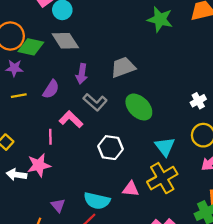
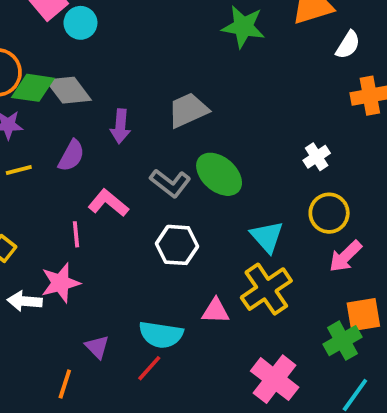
gray diamond: (65, 41) -> (68, 90), moved
gray L-shape: (95, 102) -> (170, 183), moved

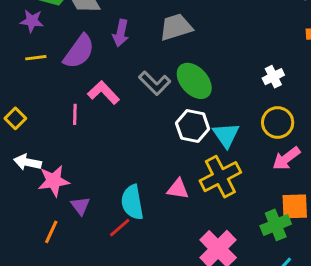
purple semicircle: (71, 156) -> (79, 52), size x1.4
white hexagon: (177, 245) -> (193, 126), moved
pink star: (60, 283) -> (54, 181), moved
cyan semicircle: (161, 335) -> (132, 202), turned 64

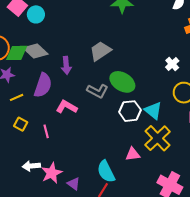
pink line: (75, 114) -> (46, 131), moved
yellow square: (15, 118) -> (21, 124), moved

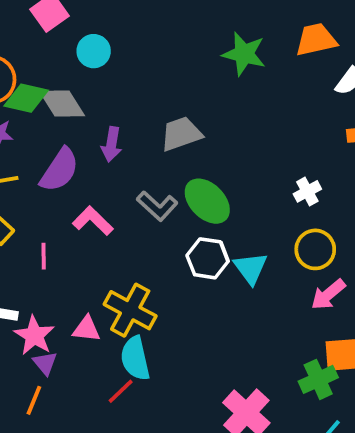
cyan circle: (36, 14) -> (94, 51), moved
yellow cross: (158, 138) -> (130, 310), moved, turned -32
pink triangle: (133, 154) -> (86, 329), moved
pink star: (52, 173) -> (34, 335), turned -30
purple triangle: (74, 184) -> (45, 363), moved

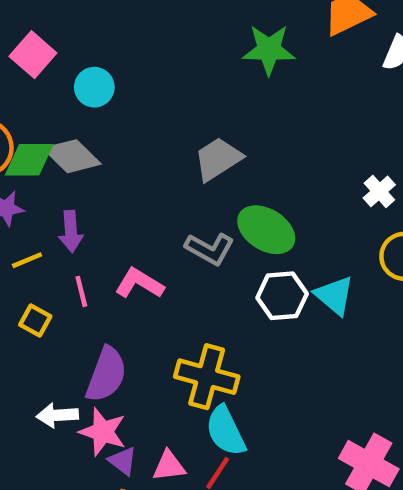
purple arrow: (112, 144) -> (71, 231), moved
purple semicircle: (59, 170) -> (106, 374), moved
pink line: (44, 256) -> (81, 291), moved
pink triangle: (86, 329) -> (169, 466), moved

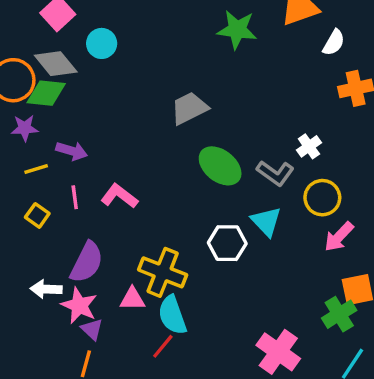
gray diamond: (72, 156) -> (56, 64), moved
purple arrow: (71, 231) -> (72, 151), turned -76
gray L-shape: (210, 249) -> (275, 173), moved
white hexagon: (282, 296) -> (227, 243), moved
pink triangle: (169, 466) -> (132, 299), moved

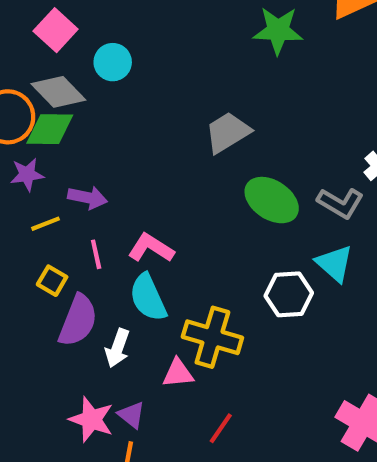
purple semicircle: (87, 262) -> (78, 321), moved
white arrow: (46, 289) -> (117, 348), moved, turned -68
pink star: (79, 305) -> (91, 419), moved
cyan semicircle: (172, 315) -> (148, 298), moved

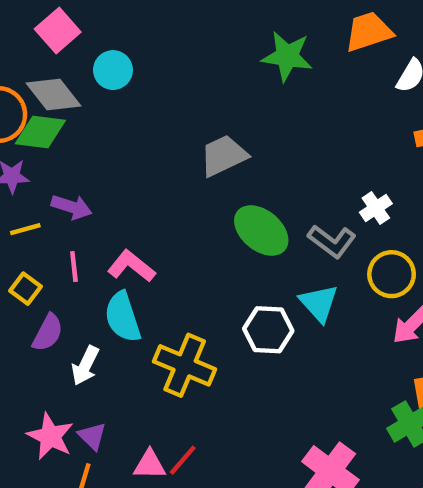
purple semicircle: (78, 321) -> (48, 333), size x0.7
pink triangle: (178, 373) -> (150, 465), moved

